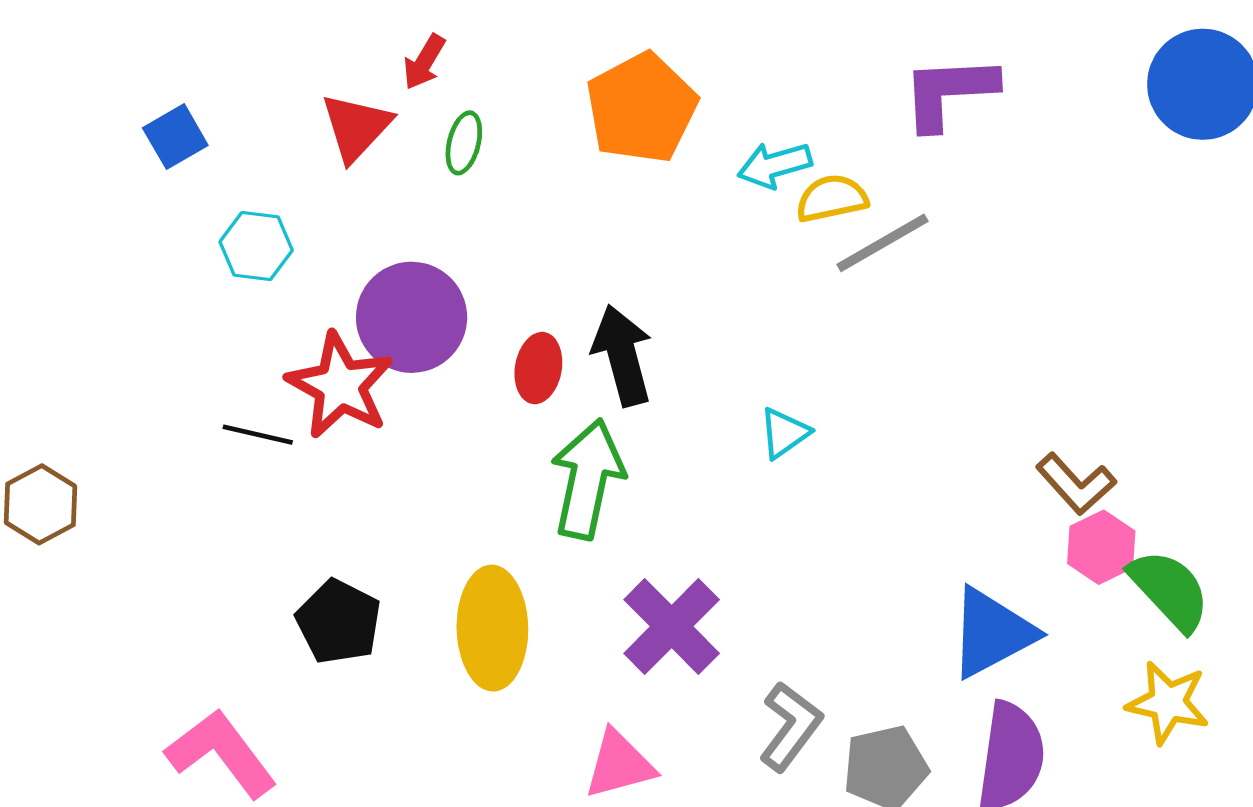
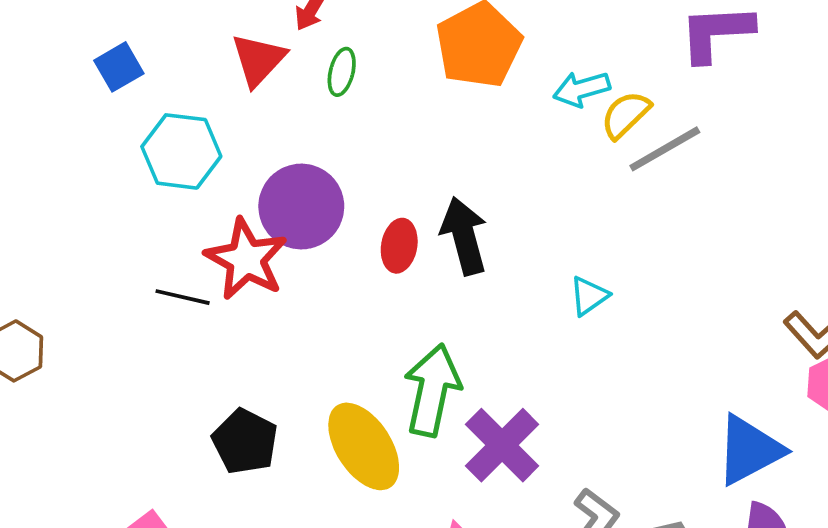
yellow semicircle: (832, 198) -> (626, 115), turned -32
cyan hexagon: (256, 246) -> (181, 151), size x1.4
green arrow: (588, 479) -> (432, 390), moved
yellow ellipse: (492, 628) -> (364, 446), turned -32

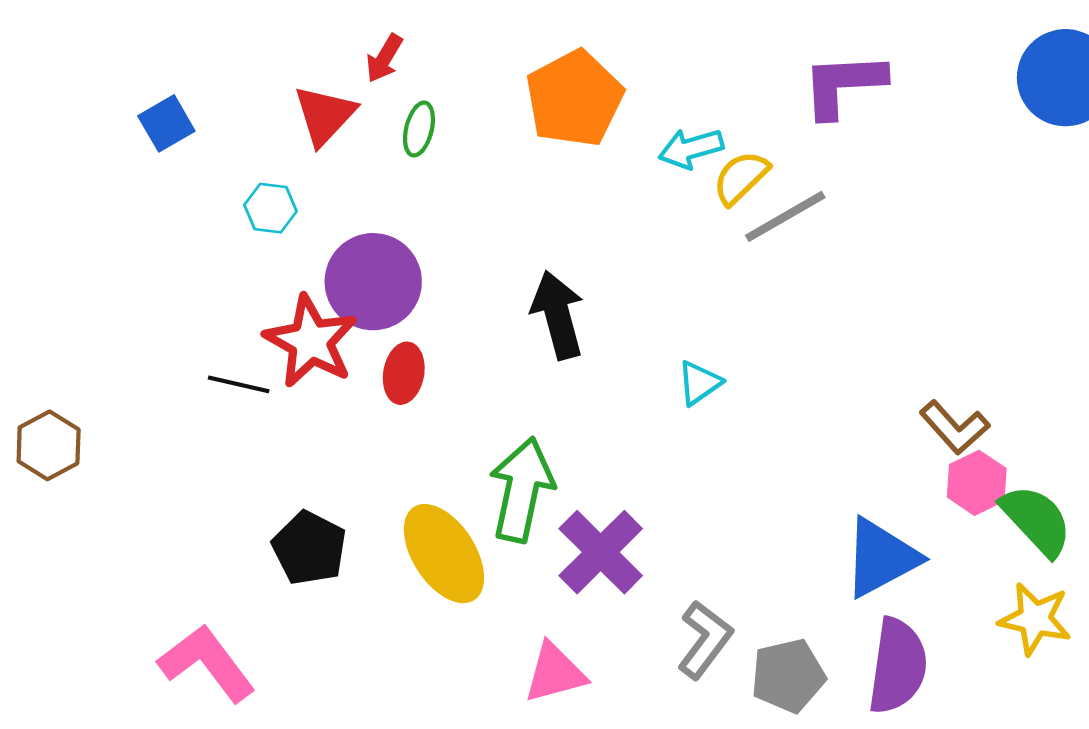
cyan hexagon: (181, 151) -> (271, 208), moved, size x0.6
red ellipse: (399, 246) -> (404, 373), moved

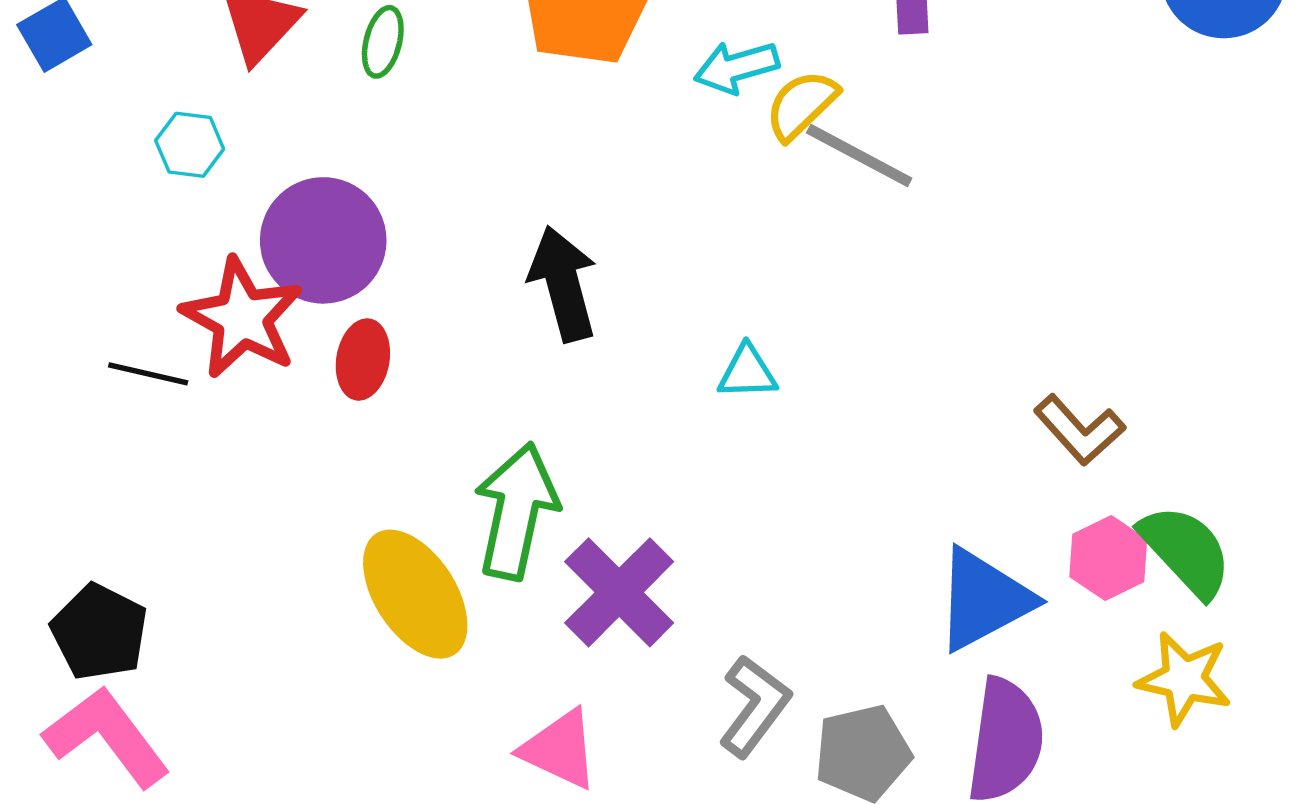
gray line: (785, 216) -> (859, 156), turned 58
cyan triangle: (699, 383) -> (747, 372), turned 33
pink hexagon: (977, 483) -> (1108, 558), moved
black pentagon: (309, 548) -> (99, 632), moved
pink triangle: (555, 673) -> (560, 749), turned 40

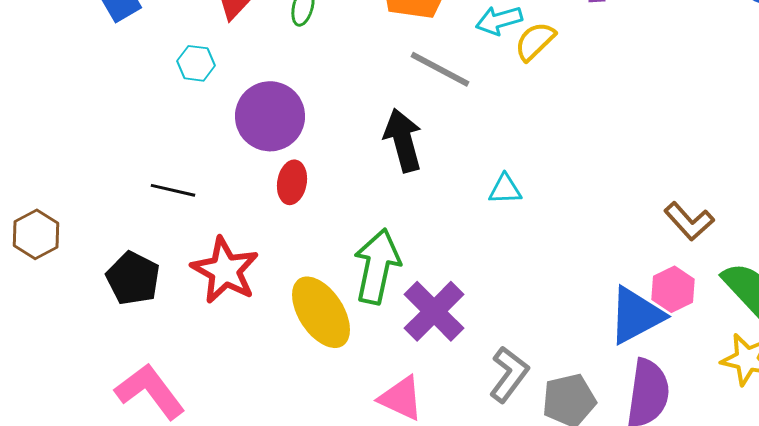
gray line: (859, 156) -> (440, 69), moved
red star: (242, 318) -> (225, 270), moved
pink hexagon: (1108, 558) -> (673, 289), moved
black pentagon: (99, 632) -> (133, 278), moved

